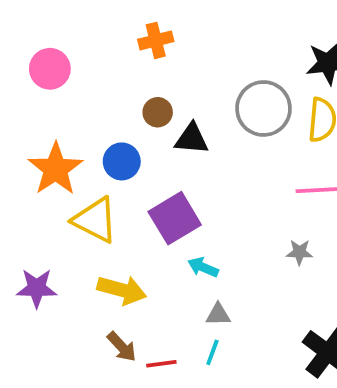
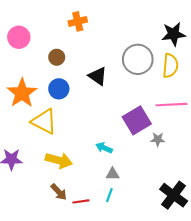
brown circle: (158, 112) -> (57, 57), moved
black triangle: (192, 139) -> (98, 76), turned 30
purple square: (175, 218) -> (137, 120), moved

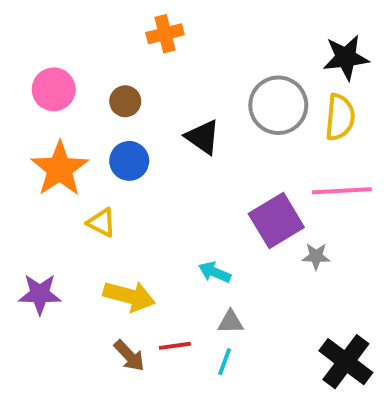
pink circle: (19, 37) -> (54, 89), moved
yellow triangle: (44, 121) -> (101, 223), size x0.6
red line: (81, 201) -> (175, 346), moved

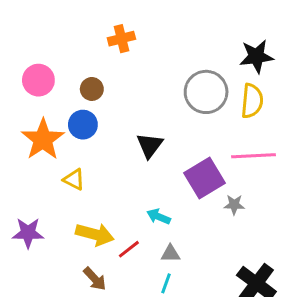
black triangle: (203, 137) -> (150, 145), moved, turned 32
blue circle: (129, 161) -> (83, 125), moved
red line: (175, 346) -> (129, 249), moved, turned -30

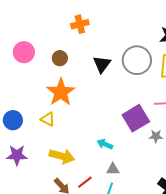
blue circle: (83, 125) -> (13, 120), moved
orange star: (43, 139) -> (61, 92), moved
black triangle: (150, 145) -> (102, 64), moved
red line: (129, 249) -> (85, 182), moved

